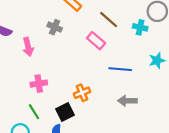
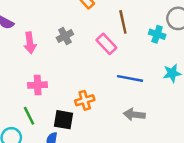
brown line: (109, 20) -> (123, 22), turned 30
gray cross: (55, 27) -> (65, 36), moved, turned 32
black square: (65, 112) -> (63, 120), turned 30

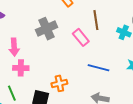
gray cross: (65, 36) -> (47, 29), size x1.5
pink arrow: (30, 43) -> (14, 47), moved

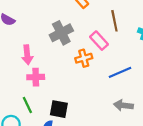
blue line: (99, 68) -> (120, 72), turned -35
orange cross: (59, 83) -> (84, 58), moved

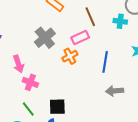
pink rectangle: (99, 41) -> (80, 37), turned -60
blue line: (120, 72) -> (105, 62), turned -45
pink cross: (36, 77) -> (30, 82), turned 35

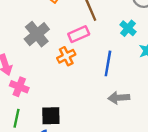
cyan cross: (120, 21) -> (128, 28), moved, turned 32
green line: (28, 109) -> (17, 118), turned 49

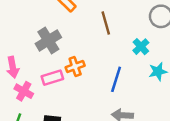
pink rectangle: (79, 34) -> (52, 78), moved

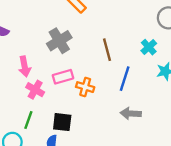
brown line: (106, 23) -> (107, 50), moved
orange cross: (75, 67) -> (85, 87), moved, turned 36

